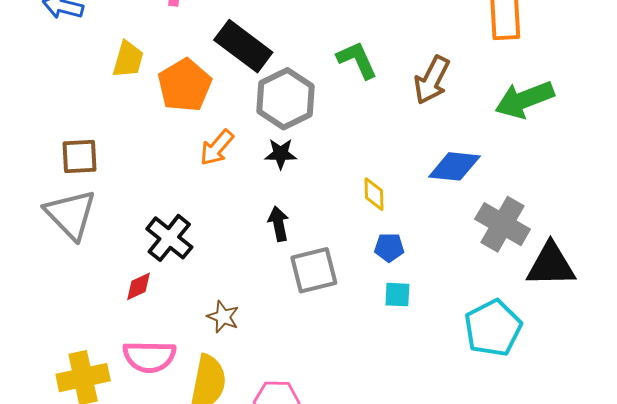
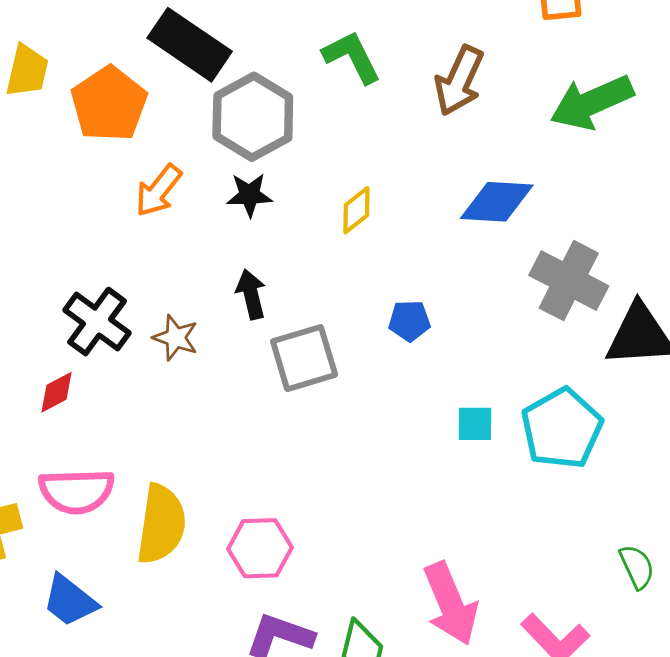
yellow diamond: (374, 194) -> (356, 210), moved, turned 56
cyan square: (397, 295) -> (475, 424), moved
brown star: (223, 317) -> (176, 338), moved

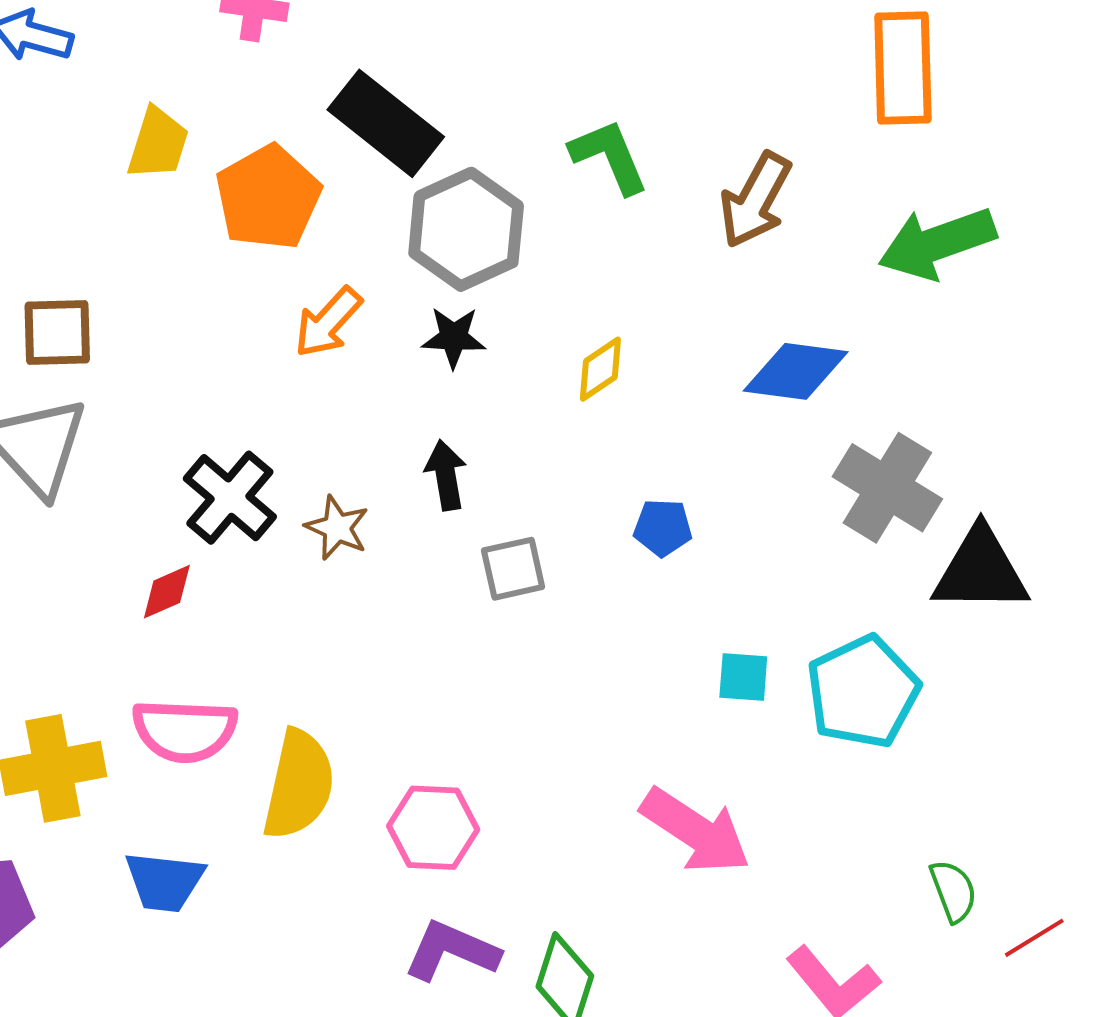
gray square: (304, 358) -> (513, 569), size x0.7
blue trapezoid: (70, 601) -> (164, 882), turned -36
pink arrow: (450, 604) -> (695, 831), moved, turned -38

